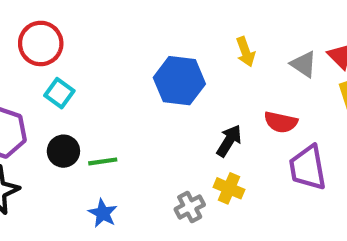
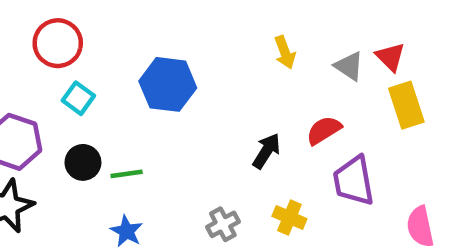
blue hexagon: (179, 81) -> (168, 84), moved
red semicircle: (281, 122) -> (324, 130), turned 136
yellow cross: (229, 188) -> (289, 217), moved

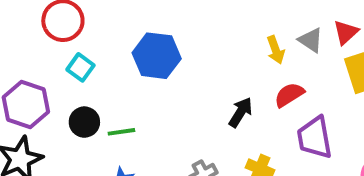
yellow arrow: (285, 52) -> (276, 50), moved
red triangle: (390, 57) -> (346, 32), turned 32

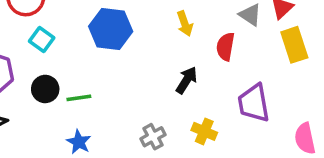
yellow arrow: (276, 50) -> (185, 24), moved
red semicircle: (289, 95) -> (225, 47), moved, turned -48

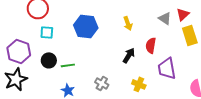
cyan square: (42, 40) -> (47, 32), turned -32
red semicircle: (225, 47) -> (151, 45), moved
gray cross: (153, 137) -> (102, 83), moved, turned -32

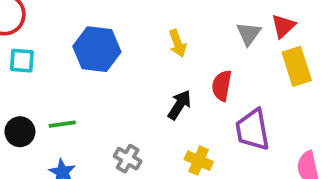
gray triangle: (165, 18) -> (249, 34), turned 32
black circle: (49, 60) -> (20, 132), moved

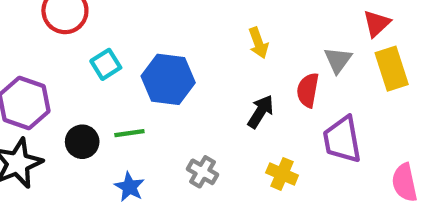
gray triangle: (249, 34) -> (338, 60), moved
blue hexagon: (97, 49) -> (168, 79), moved
cyan square: (22, 61) -> (106, 64), moved, turned -36

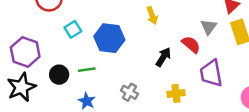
yellow arrow: (258, 43) -> (152, 16), moved
red semicircle: (308, 90) -> (191, 44), turned 120
yellow cross: (282, 174) -> (176, 93), turned -30

